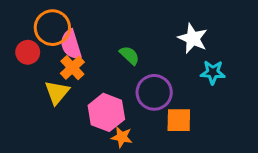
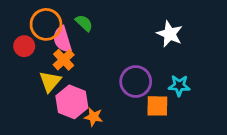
green semicircle: (129, 55) -> (84, 23), moved
cyan star: (213, 72) -> (179, 86), moved
pink hexagon: (106, 112) -> (72, 102), moved
orange star: (122, 137) -> (94, 117), moved

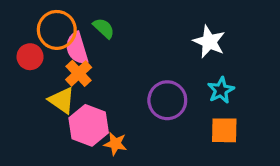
yellow triangle: (50, 81) -> (62, 100), turned -35
cyan star: (179, 86) -> (221, 90), moved, turned -30
orange square: (157, 106) -> (224, 130), moved

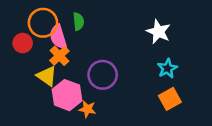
green semicircle: (104, 28) -> (78, 21), turned 42
purple circle: (167, 100) -> (103, 75), moved
orange square: (224, 130) -> (170, 99), turned -30

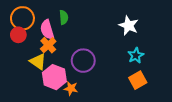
orange circle: (43, 23) -> (22, 18), moved

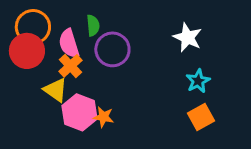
red circle: (18, 35) -> (27, 51), size x1.5
purple circle: (83, 61) -> (112, 49), moved
orange star: (71, 88) -> (103, 117), moved

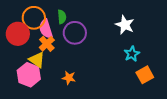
orange circle: (33, 27) -> (34, 18), moved
pink hexagon: (79, 112) -> (29, 75), moved
orange square: (201, 117) -> (145, 75), moved

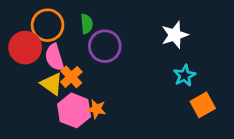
white star: (125, 25) -> (175, 35), turned 30
pink semicircle: (46, 29) -> (55, 57), moved
orange cross: (47, 44) -> (71, 77), moved
pink hexagon: (29, 75) -> (74, 110), moved

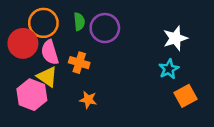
white star: (175, 35) -> (175, 38), moved
purple circle: (105, 46) -> (105, 28), moved
orange cross: (71, 77) -> (79, 63), moved, turned -30
pink hexagon: (74, 110) -> (32, 95), moved

